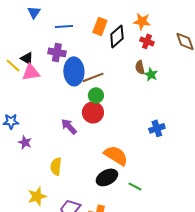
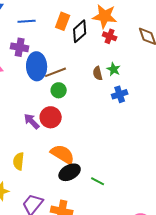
orange star: (142, 21) -> (105, 16), size x1.4
brown semicircle: (140, 67) -> (98, 73), moved
red circle: (93, 112) -> (51, 117), moved
blue cross: (157, 128) -> (120, 94), moved
orange semicircle: (116, 155) -> (63, 154), moved

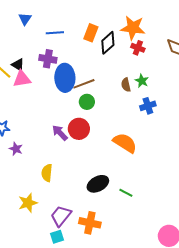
orange semicircle: (63, 154) -> (125, 143), moved

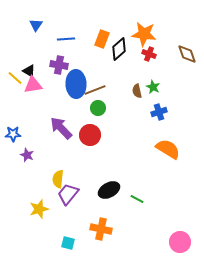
purple arrow: (60, 133) -> (61, 128), moved, size x1.4
orange semicircle: (125, 143) -> (168, 149), moved
purple trapezoid: (61, 216) -> (68, 194), moved
cyan square: (57, 237) -> (68, 243), turned 32

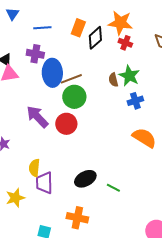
green star: (153, 87) -> (129, 76), size x1.5
green circle: (98, 108) -> (74, 97), size x1.5
purple trapezoid: (68, 194) -> (44, 183), turned -40

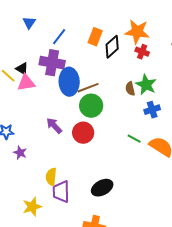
blue line: (42, 28) -> (59, 37), turned -48
purple cross: (35, 54) -> (52, 63), size x1.4
purple arrow: (37, 117) -> (54, 126), size x0.7
green line: (113, 188) -> (134, 139), moved

